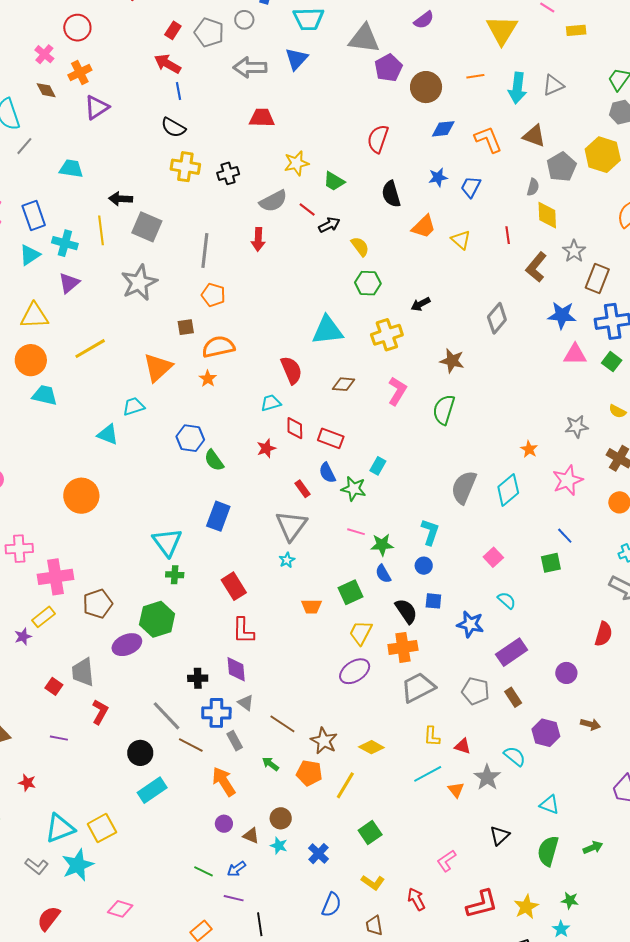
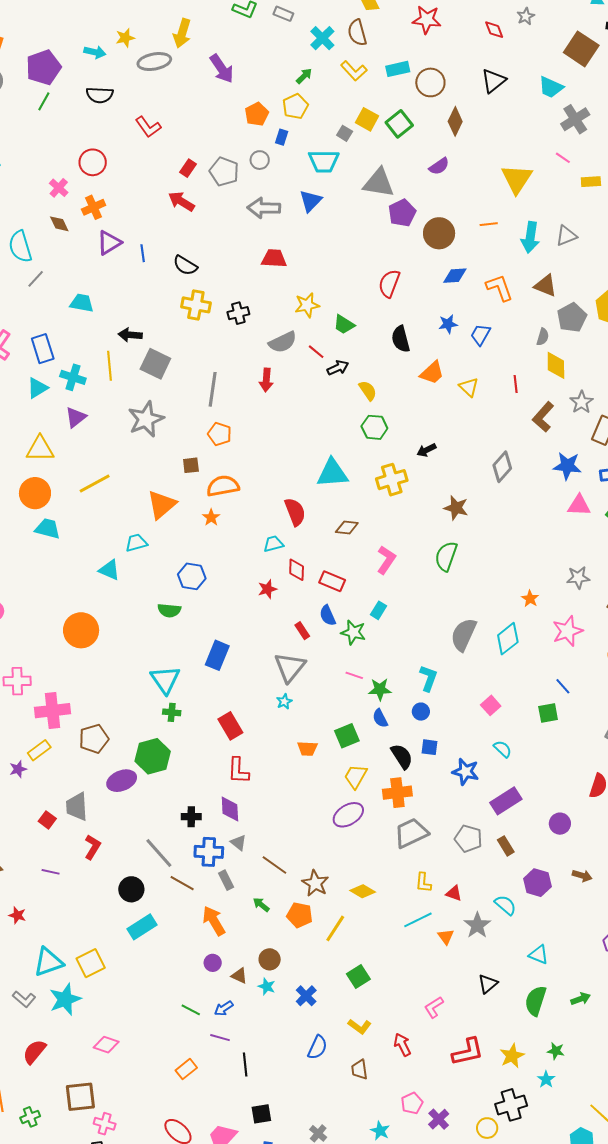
blue line: (179, 91) -> (143, 253), moved
pink L-shape: (397, 391) -> (386, 560), moved
green semicircle: (214, 460) -> (169, 610), moved, turned -50

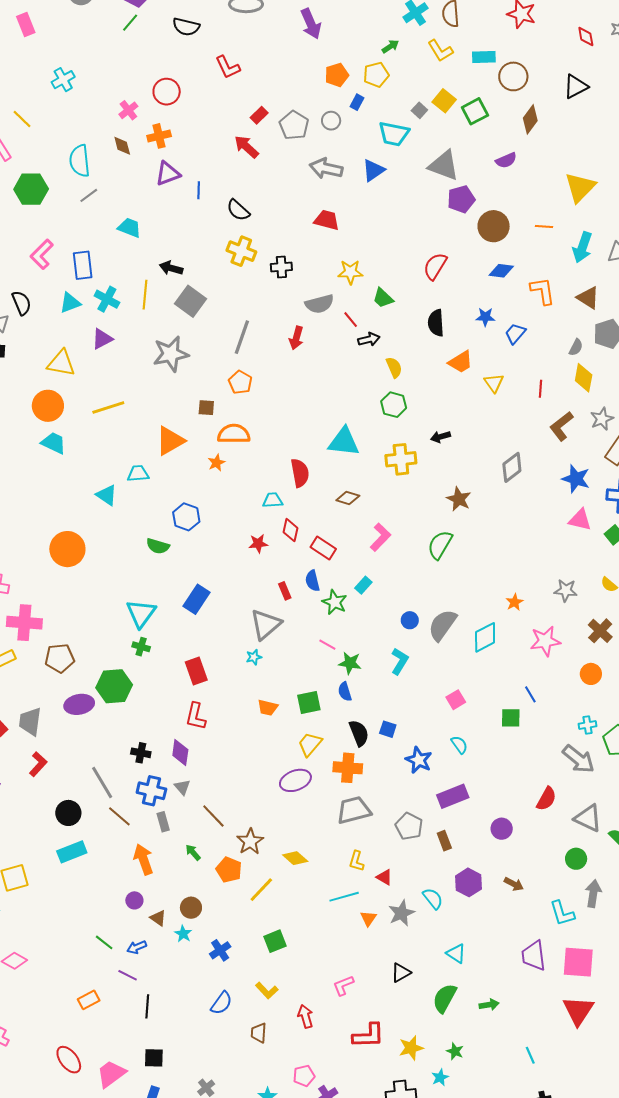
blue circle: (421, 712) -> (410, 620), moved

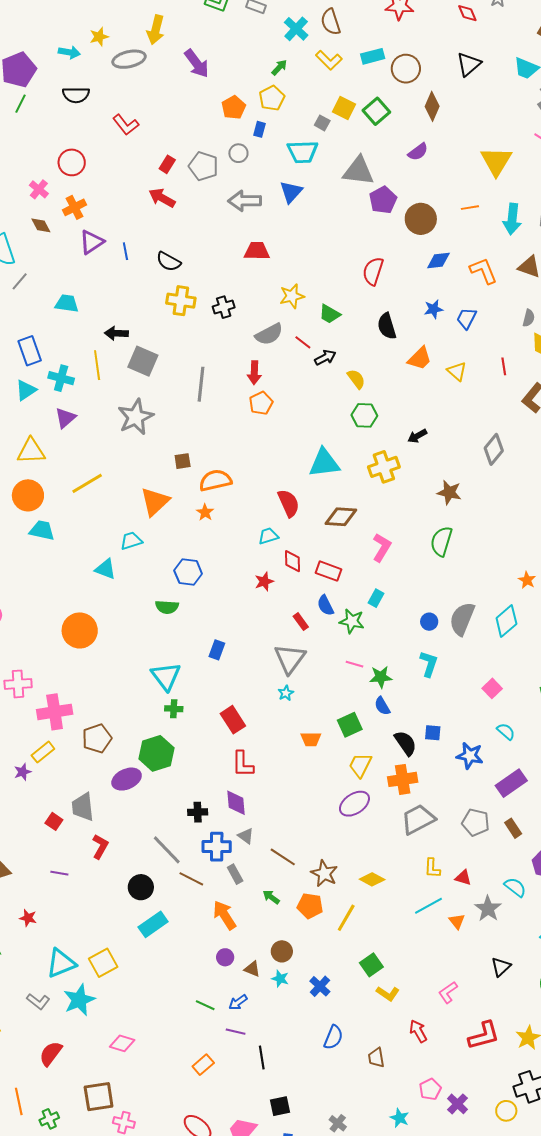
orange pentagon: (240, 382) -> (261, 403), moved, turned 30
brown diamond: (348, 498) -> (341, 517), size x1.4
blue rectangle: (197, 599) -> (217, 650), size x0.7
yellow L-shape: (267, 990) -> (388, 994), moved

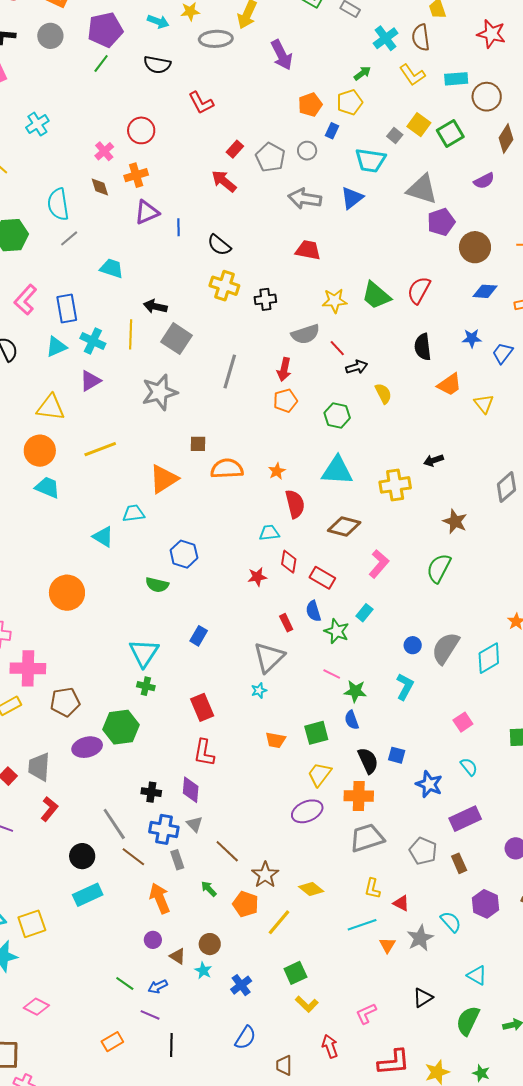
green trapezoid: (330, 314) -> (376, 295), moved, size x1.4
green hexagon: (364, 415) -> (337, 415), moved
orange star: (205, 512) -> (277, 471), moved

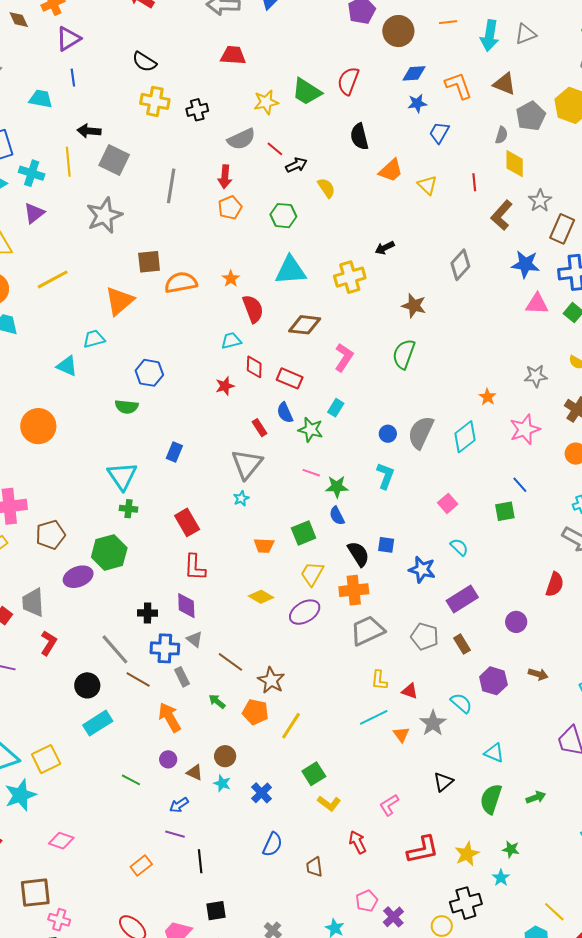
blue line: (179, 227) -> (73, 78), moved
blue star: (472, 338) -> (417, 103), moved
brown square: (198, 444) -> (149, 262), size x1.4
yellow diamond: (311, 889) -> (261, 597), moved
green line: (125, 984) -> (131, 780), moved

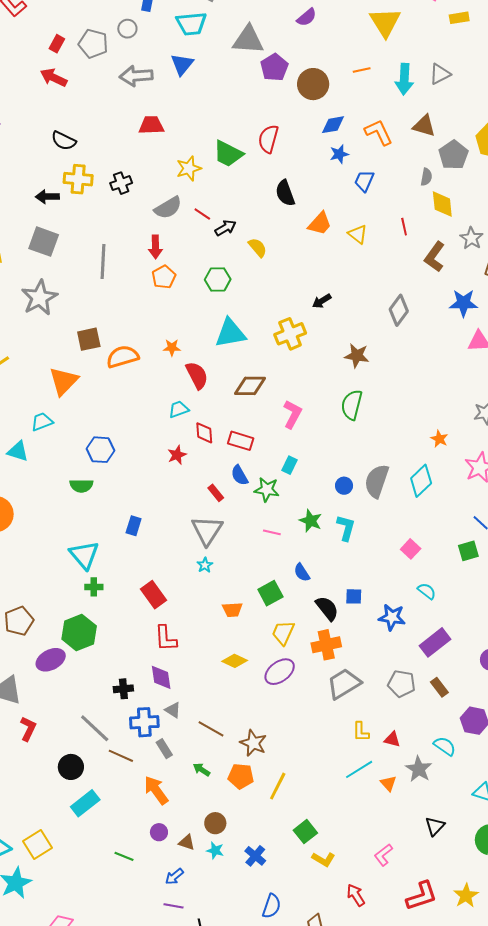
black arrow: (89, 131) -> (47, 197), moved
orange star: (231, 279) -> (172, 348), turned -30
green star: (337, 487) -> (311, 521), moved, turned 30

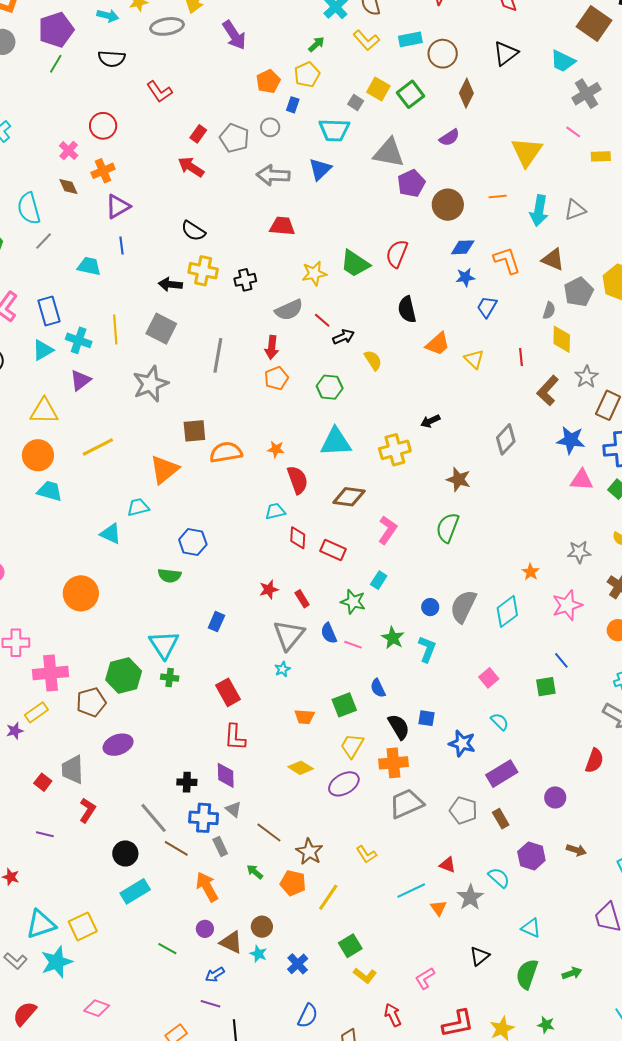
red star: (177, 455) -> (269, 589), moved
blue semicircle: (240, 475) -> (329, 633), moved
green hexagon: (79, 632) -> (124, 675), moved
yellow L-shape: (361, 732) -> (366, 854), moved, turned -40
brown triangle: (187, 842) -> (231, 942), size x1.4

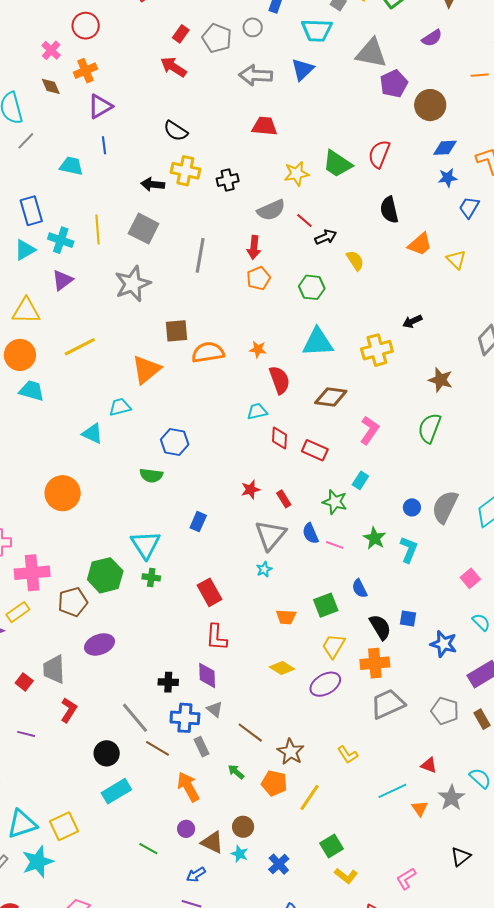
orange line: (498, 197) -> (480, 75), moved

